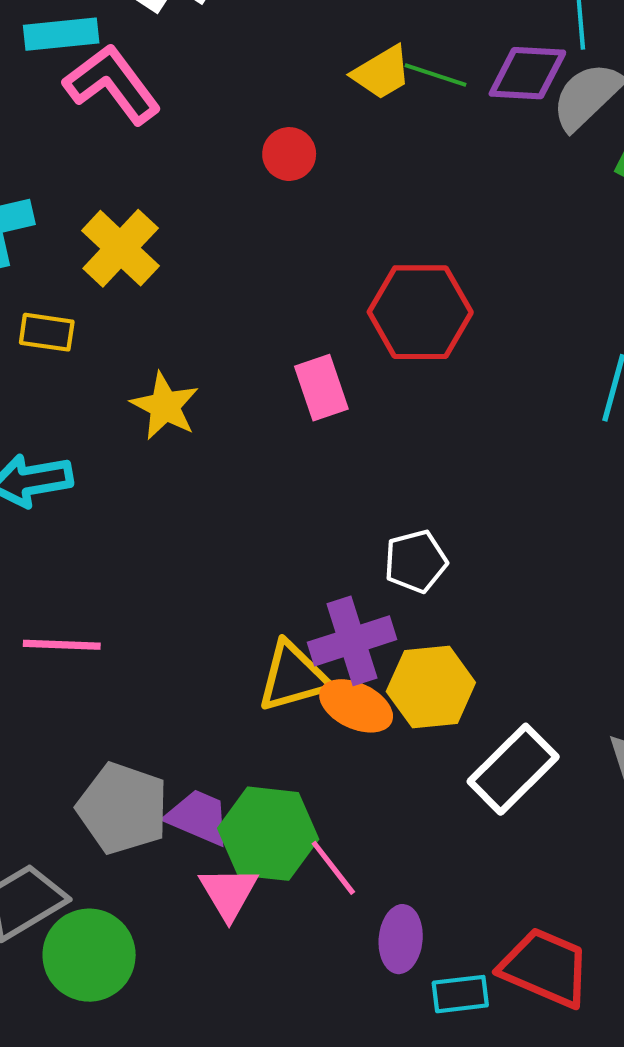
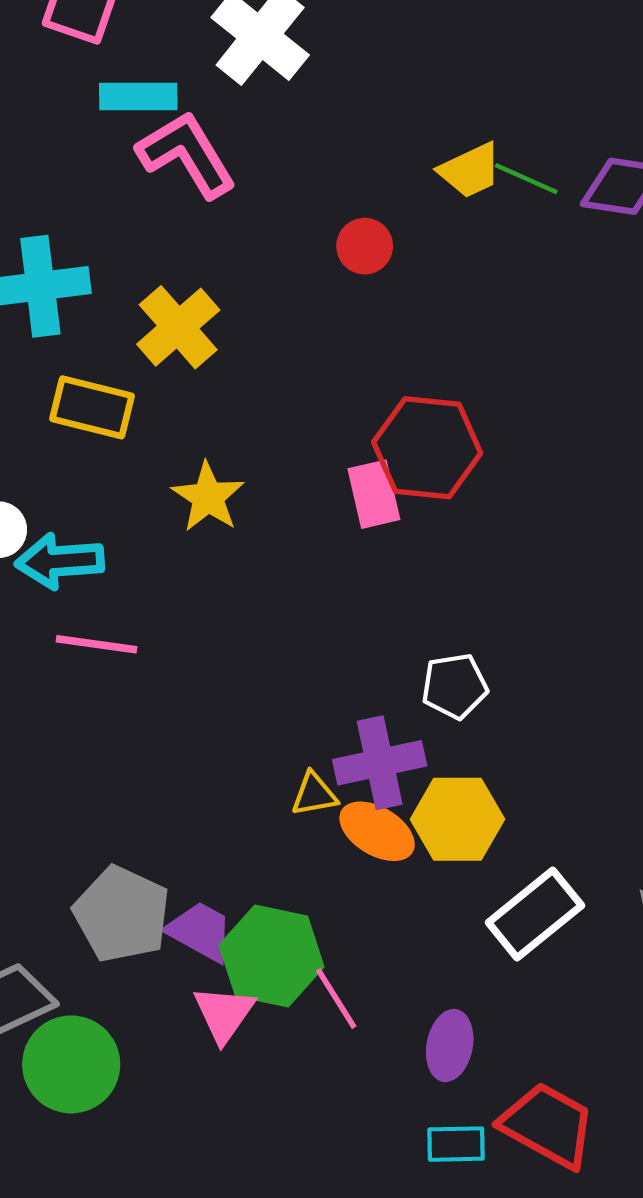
red hexagon: (420, 312) -> (427, 448), moved
yellow rectangle: (47, 332) -> (92, 407), size x1.4
pink line: (62, 645) -> (97, 644), moved
yellow triangle: (293, 677) -> (314, 794), size x0.6
purple ellipse: (401, 939) -> (450, 1046), moved

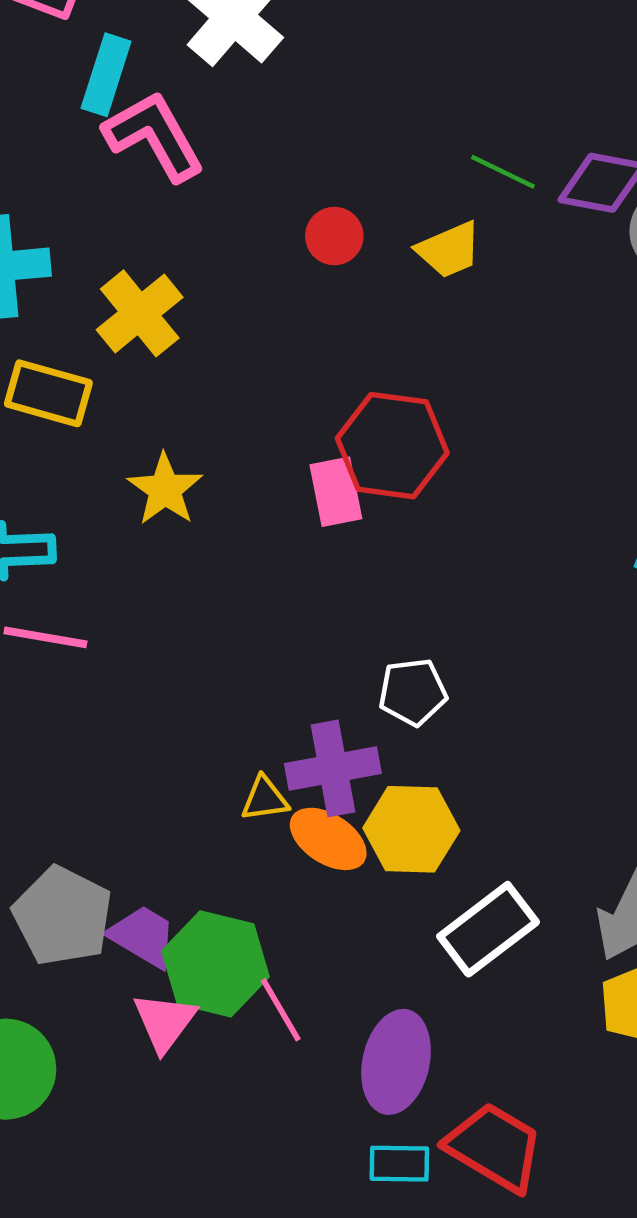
cyan rectangle: (138, 97) -> (106, 75), turned -74
yellow trapezoid: (470, 170) -> (449, 250), moved
purple ellipse: (450, 1046) -> (396, 1062), size x1.4

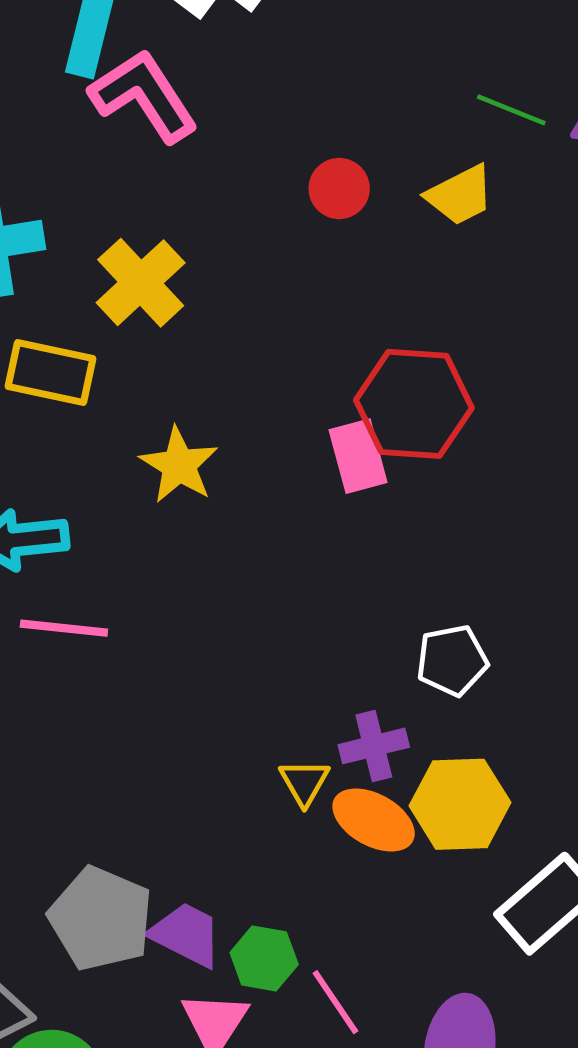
purple cross: (333, 768) -> (374, 746), size x0.7
yellow triangle: (265, 799) -> (304, 782), turned -48
green hexagon: (216, 964) -> (264, 958), size x0.6

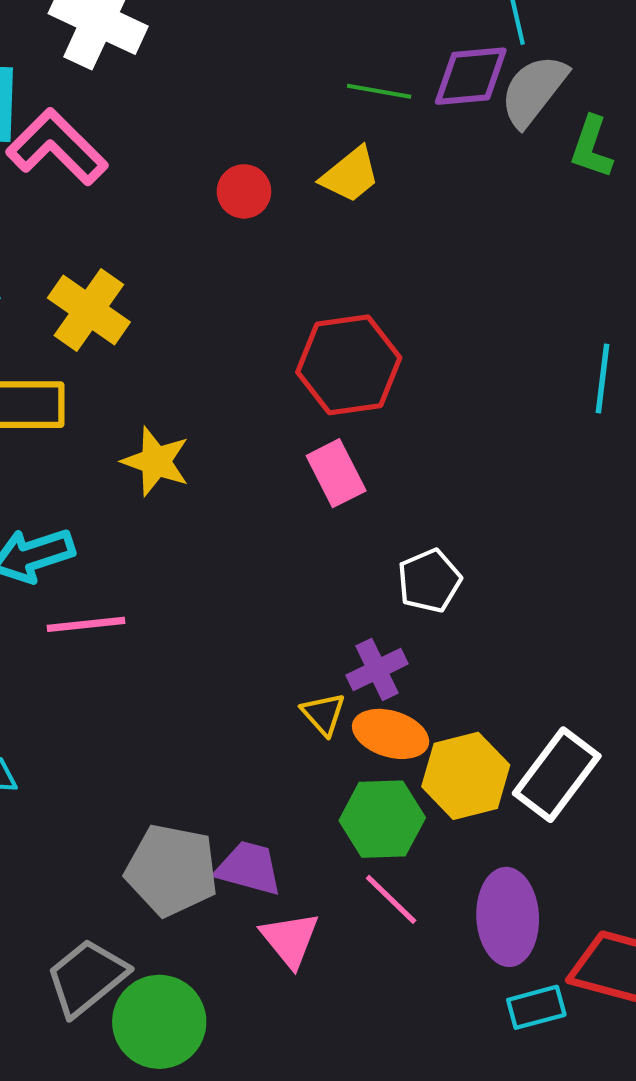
pink rectangle: (358, 456) -> (336, 473), moved
yellow hexagon: (460, 804) -> (466, 776), moved
green hexagon: (264, 958) -> (382, 819), moved, size x1.4

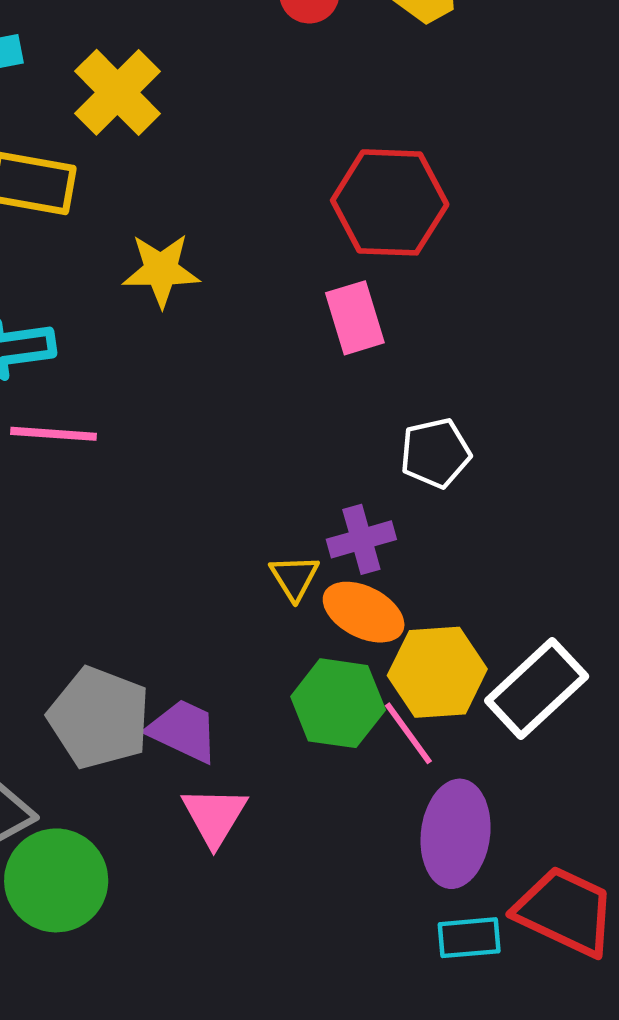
yellow star: (156, 461) -> (161, 270), turned -30
pink line: (391, 899) -> (408, 733), moved

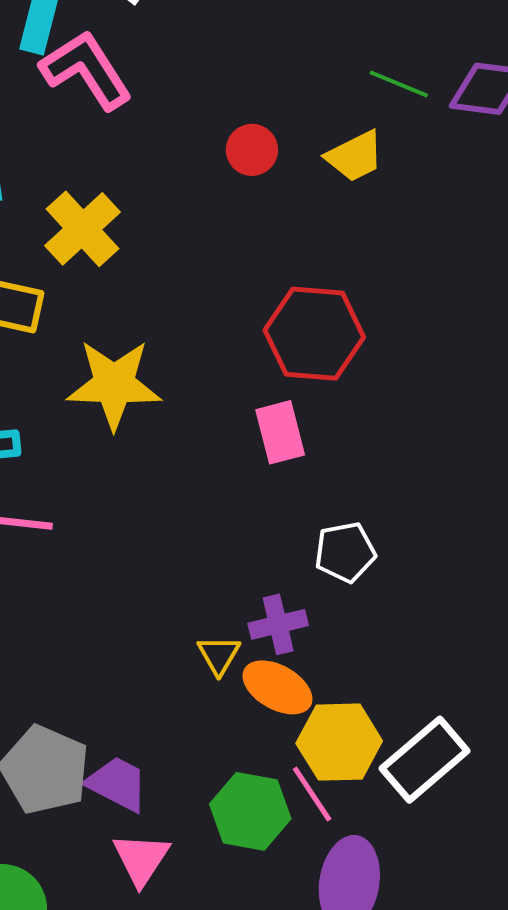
yellow star: (161, 270) -> (114, 384), size x1.4
green hexagon: (338, 703) -> (250, 811), moved

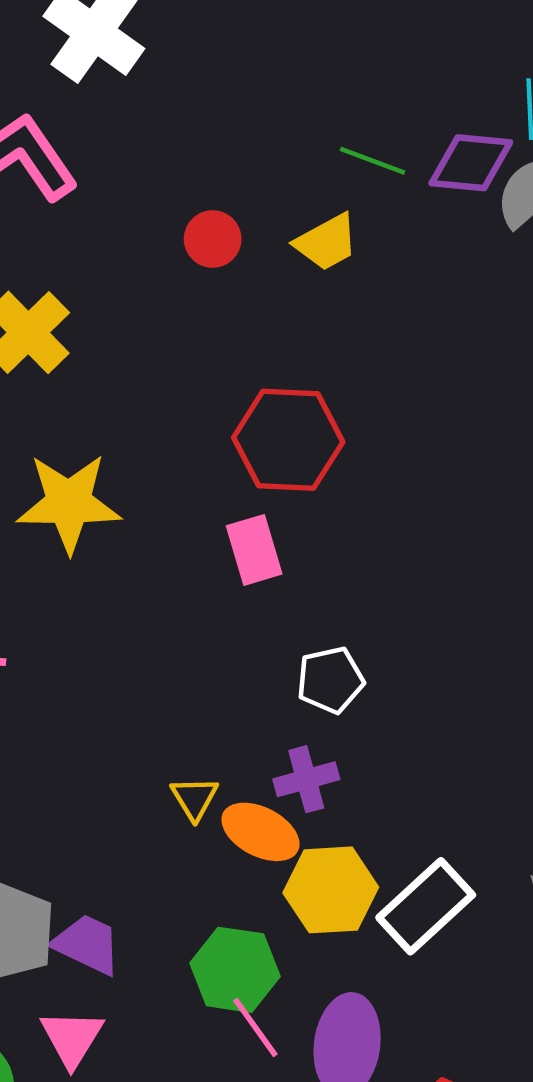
purple cross: (278, 624) -> (306, 779), moved
pink line: (312, 794) -> (255, 1027), moved
pink triangle: (141, 859) -> (72, 1038), moved

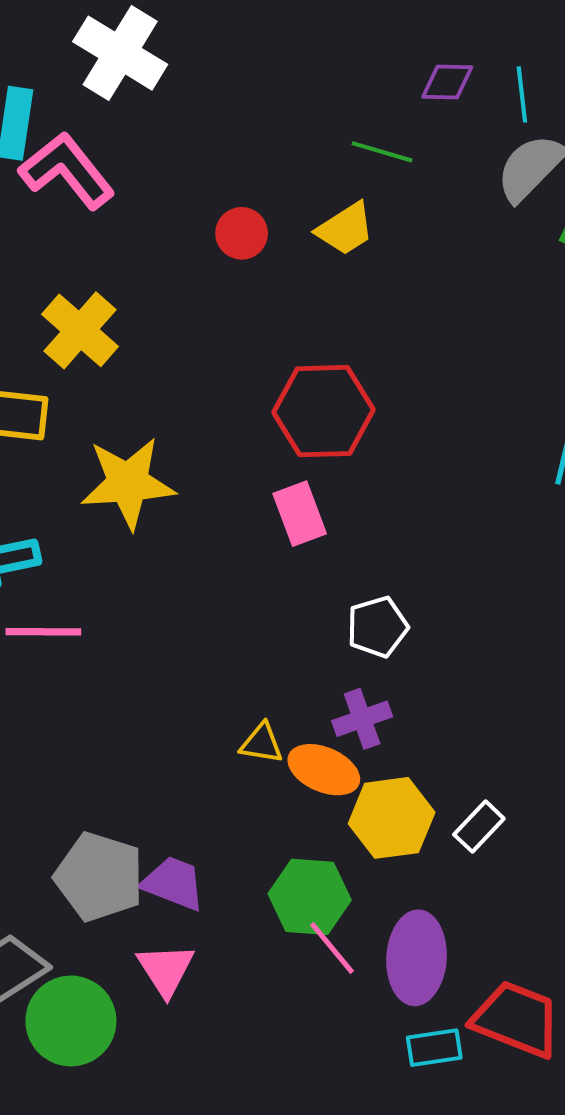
purple diamond: (471, 163) -> (447, 82), moved, size x0.7
yellow triangle: (194, 798) -> (262, 743), turned -45
white rectangle: (426, 906) -> (479, 827), size x0.6

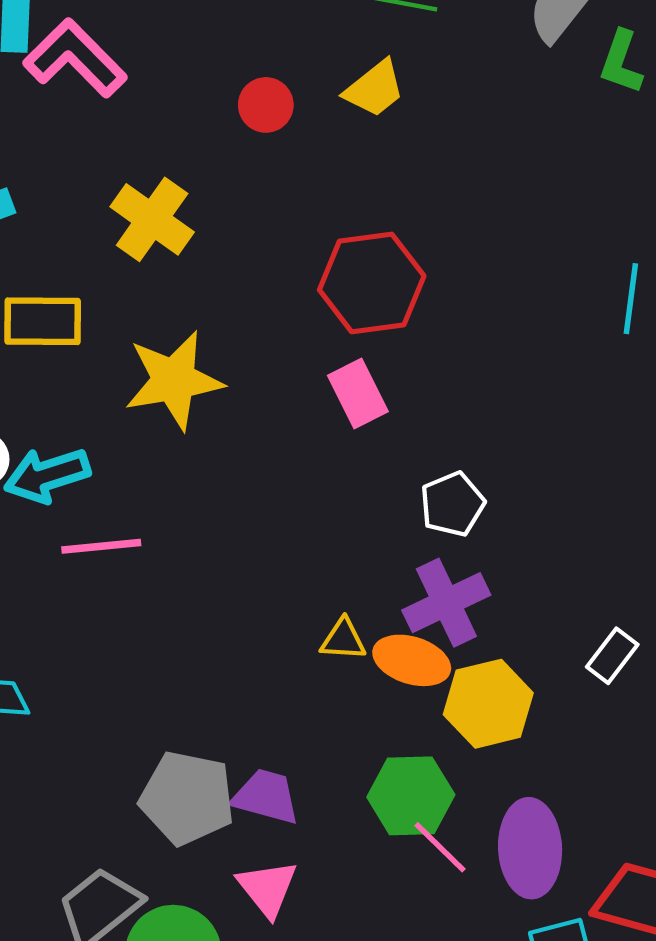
yellow cross: (80, 330) -> (152, 219), moved
purple cross: (362, 719) -> (446, 603), size x1.4
white rectangle: (479, 827) -> (612, 656), moved

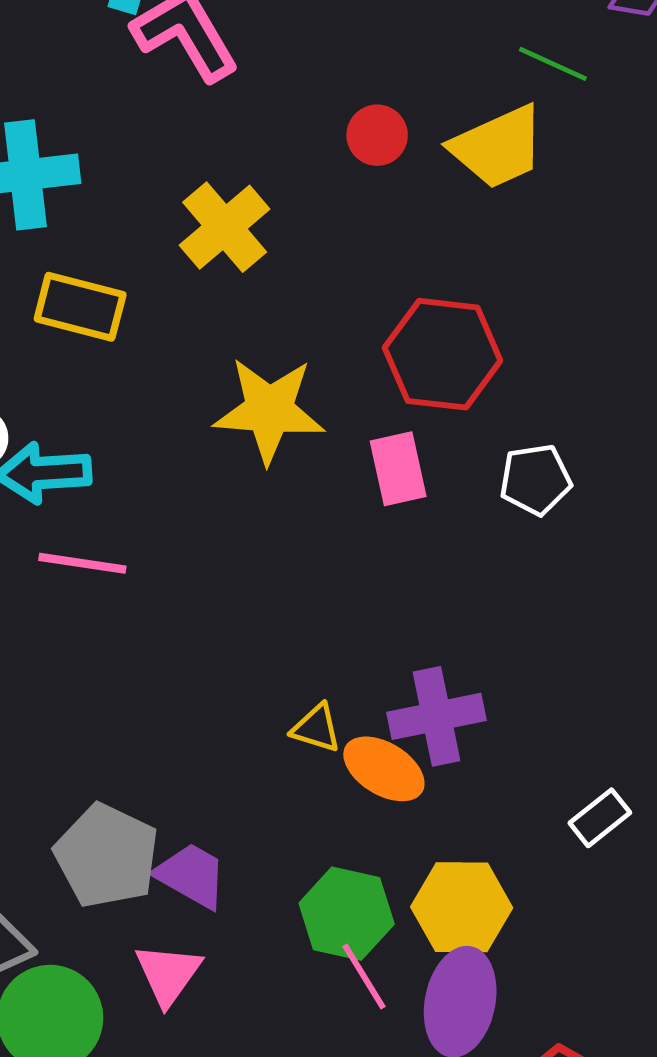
yellow trapezoid: (375, 89) -> (498, 147), size x1.4
yellow star: (174, 380) -> (269, 410), moved
white pentagon: (452, 504) -> (535, 480), moved
yellow hexagon: (488, 704) -> (462, 907), moved

